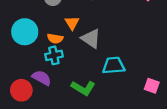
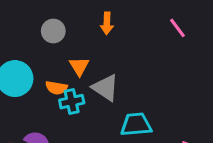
cyan cross: (54, 55) -> (72, 102), moved

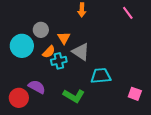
gray circle: (53, 31) -> (41, 30), moved
orange semicircle: (56, 88) -> (49, 52), turned -56

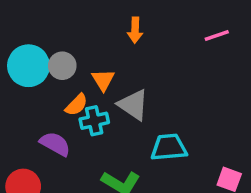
pink line: (128, 13) -> (217, 36), turned -72
cyan circle: (22, 46) -> (28, 66), moved
purple semicircle: (37, 87) -> (55, 144), moved

